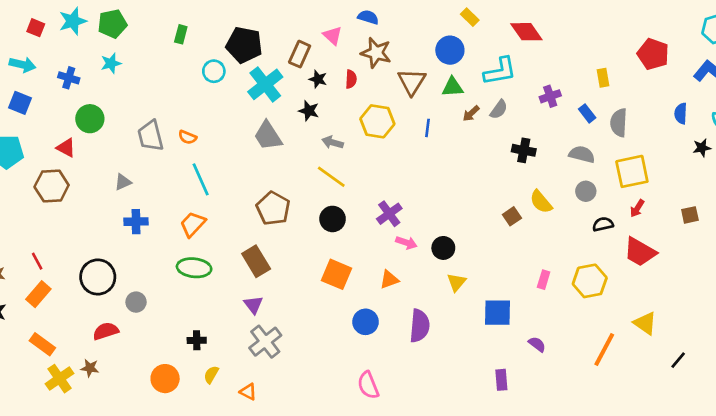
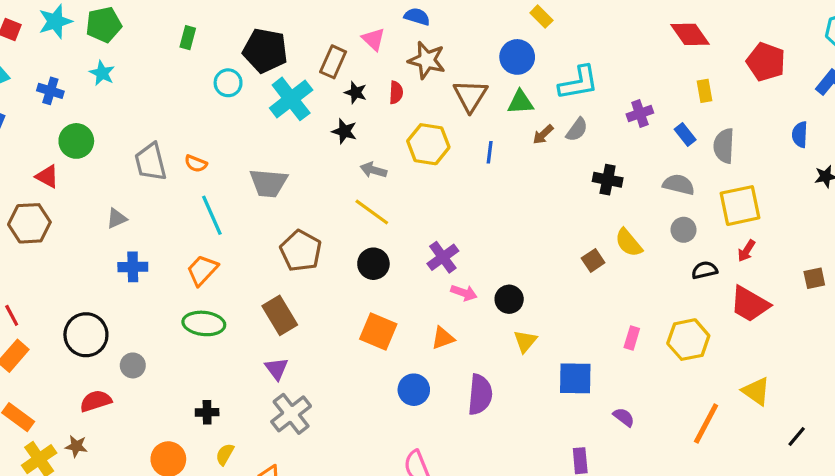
red diamond: (526, 32) -> (690, 34), moved
cyan star: (111, 63) -> (102, 73), turned -30
gray trapezoid: (268, 136) -> (268, 183), moved, turned -52
brown square: (690, 215) -> (814, 278), moved

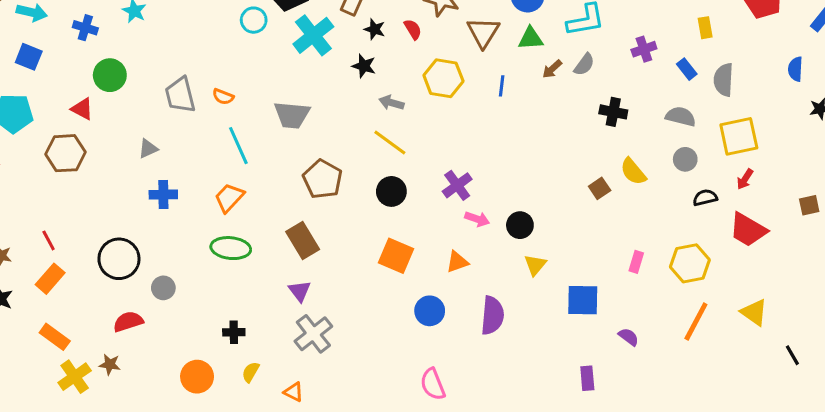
red semicircle: (396, 93) -> (413, 29), turned -35
orange line: (706, 424) -> (696, 322), moved
black line: (797, 436) -> (792, 355), turned -70

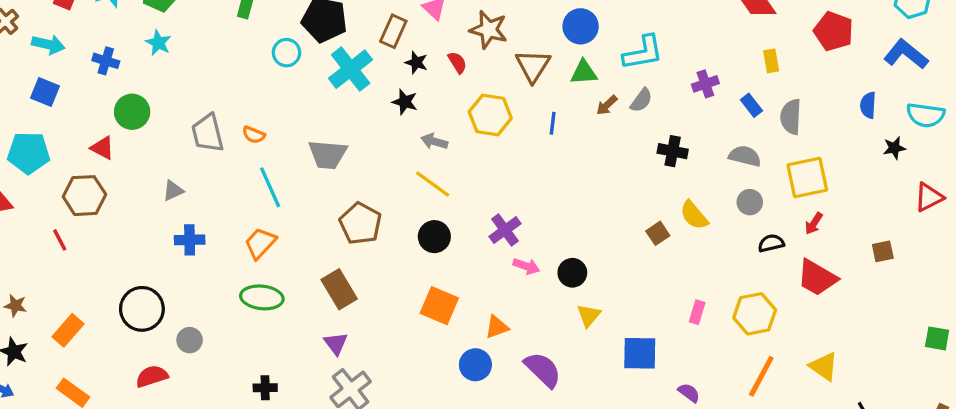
red line: (49, 240) -> (60, 240), moved
orange triangle: (457, 262) -> (497, 327), moved
purple semicircle: (492, 315) -> (543, 370), turned -51

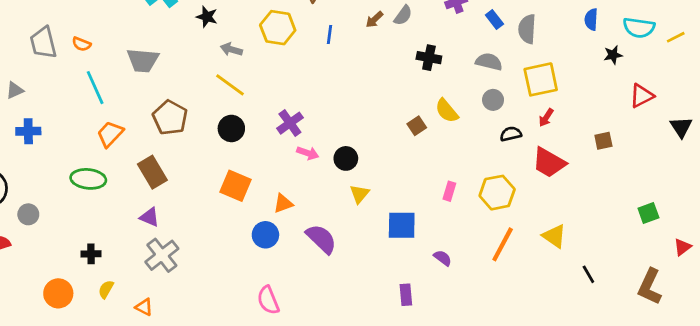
orange trapezoid: (260, 243) -> (110, 134), moved
green square: (937, 338) -> (648, 213), turned -30
purple triangle: (336, 343) -> (150, 217), turned -30

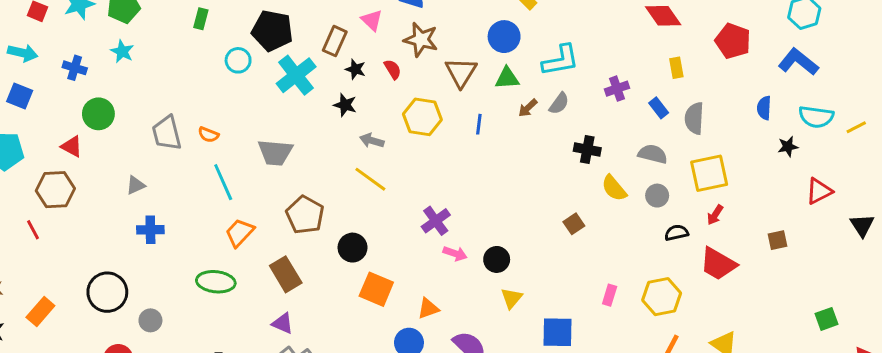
yellow semicircle: (447, 111) -> (614, 188), moved
black circle: (231, 128) -> (353, 248), moved

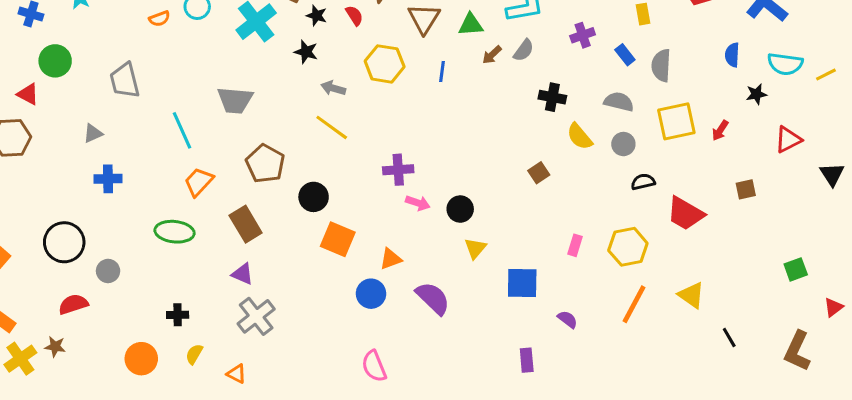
orange semicircle: (208, 135) -> (159, 19), moved, turned -42
red arrow: (715, 215) -> (720, 130), moved
purple cross: (436, 221) -> (398, 170), turned 32

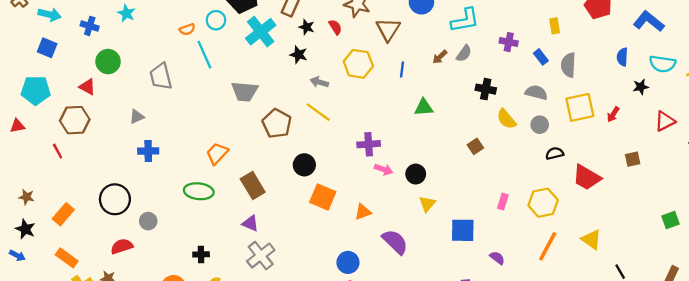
green triangle: (471, 25) -> (424, 107), moved
purple cross: (583, 35) -> (509, 42), turned 30
cyan line: (182, 130) -> (204, 55), moved
brown pentagon: (265, 164) -> (277, 124), moved
blue circle: (371, 294) -> (348, 262), moved

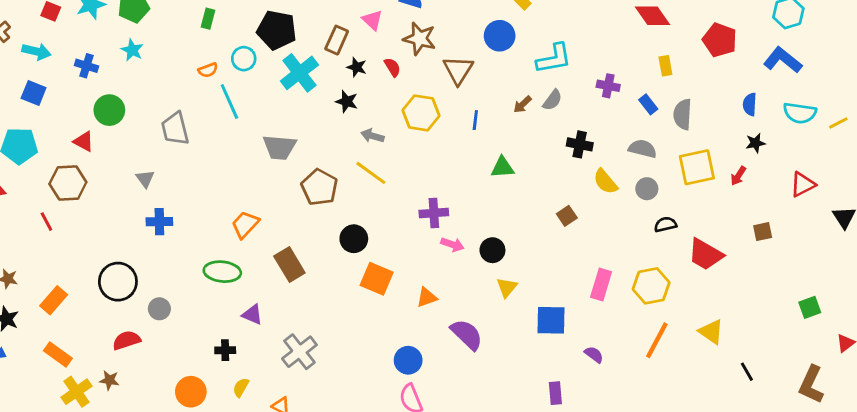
black star: (641, 87) -> (755, 143), moved
gray triangle: (137, 117) -> (145, 179), turned -42
pink rectangle: (503, 202) -> (601, 284), size x1.5
purple triangle: (250, 223) -> (252, 314), moved

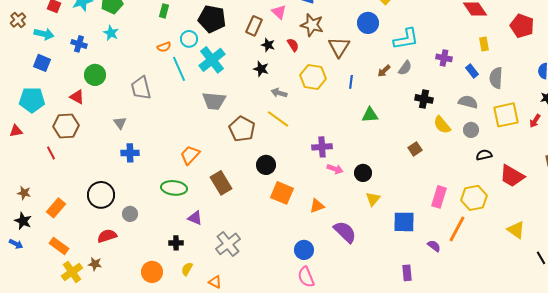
cyan cross: (299, 73) -> (212, 60), moved
orange line: (657, 340) -> (457, 229), moved

